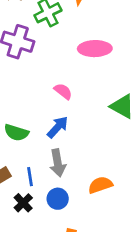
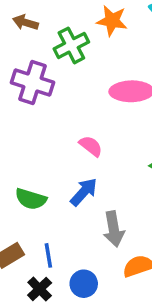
gray arrow: (58, 163) -> (114, 229), moved

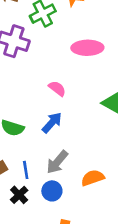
gray arrow: (114, 229) -> (57, 162), moved, turned 50

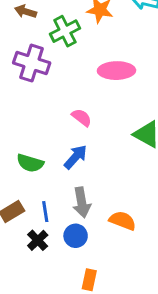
gray arrow: (57, 162) -> (82, 202), turned -50
orange semicircle: (93, 178) -> (123, 221), turned 40

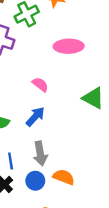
orange semicircle: (123, 221) -> (64, 177), moved

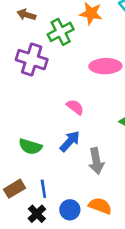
gray arrow: (40, 154) -> (96, 161), moved

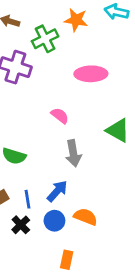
blue arrow: (70, 141) -> (57, 191), moved
gray arrow: (96, 161) -> (73, 153), moved

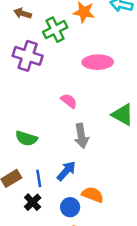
blue circle: (54, 221) -> (70, 207), moved

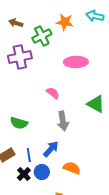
purple cross: (28, 56) -> (20, 57), turned -30
blue circle: (70, 207) -> (42, 172), moved

